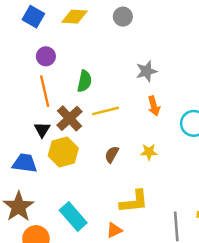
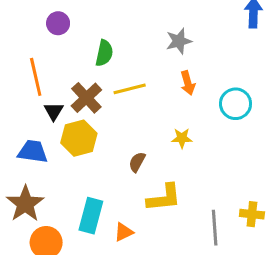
orange line: (45, 91) -> (36, 77), moved
brown semicircle: (112, 154) -> (137, 162), moved
cyan rectangle: (73, 217) -> (91, 216), turned 56
orange triangle: (114, 230) -> (124, 232), moved

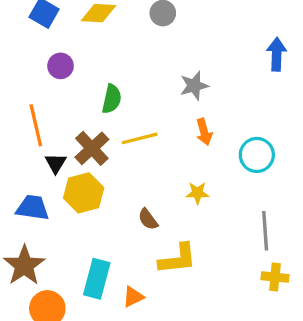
brown semicircle: (137, 162) -> (148, 219), turned -66
gray line: (215, 228) -> (265, 231), moved

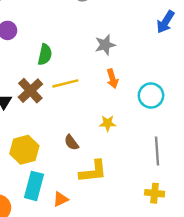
blue arrow: (277, 54) -> (165, 22), turned -150
yellow hexagon: (84, 193) -> (24, 150), moved
yellow cross: (275, 277) -> (155, 193), moved

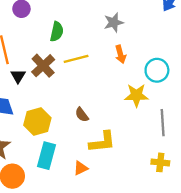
yellow star: (108, 123) -> (136, 95), moved, size x1.5
orange triangle: (61, 199) -> (81, 168), moved

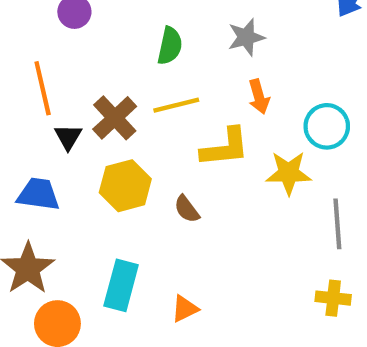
green semicircle: (57, 32) -> (170, 46), moved
yellow hexagon: (37, 121) -> (125, 186), moved
yellow L-shape: (102, 142) -> (225, 148), moved

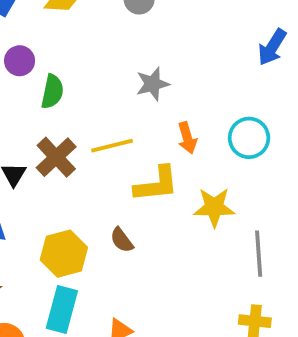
gray star: (246, 37) -> (153, 84), moved
green semicircle: (170, 46) -> (52, 92), moved
cyan circle: (327, 126) -> (249, 138), moved
yellow hexagon: (125, 186) -> (64, 254), moved

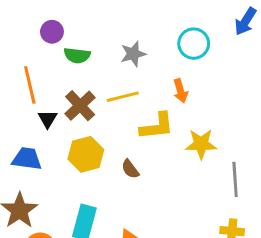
gray star: (153, 84) -> (133, 54), moved
green semicircle: (52, 92) -> (77, 55), turned 85
cyan circle: (249, 138) -> (194, 44), moved
yellow hexagon: (64, 254) -> (86, 154), moved

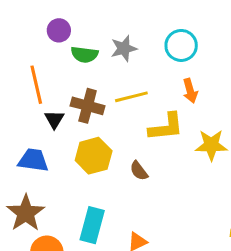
cyan circle: (194, 44) -> (181, 45), moved
gray star: (133, 54) -> (124, 48), moved
brown cross: (80, 106) -> (88, 106), turned -32

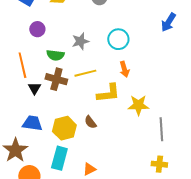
green semicircle: (85, 55) -> (55, 55), moved
yellow hexagon: (94, 156) -> (64, 128), moved
blue trapezoid: (33, 160) -> (32, 123), moved

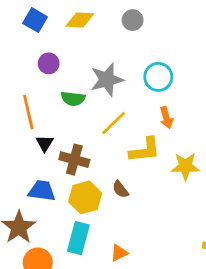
gray star: (80, 41) -> (107, 80), size x1.4
yellow line: (85, 73) -> (114, 123), turned -30
brown cross: (56, 79) -> (74, 160), moved

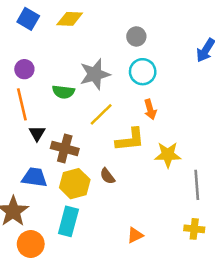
gray circle: (133, 20) -> (136, 36), moved
purple circle: (49, 63) -> (24, 69), moved
orange triangle: (119, 253) -> (135, 235), moved

